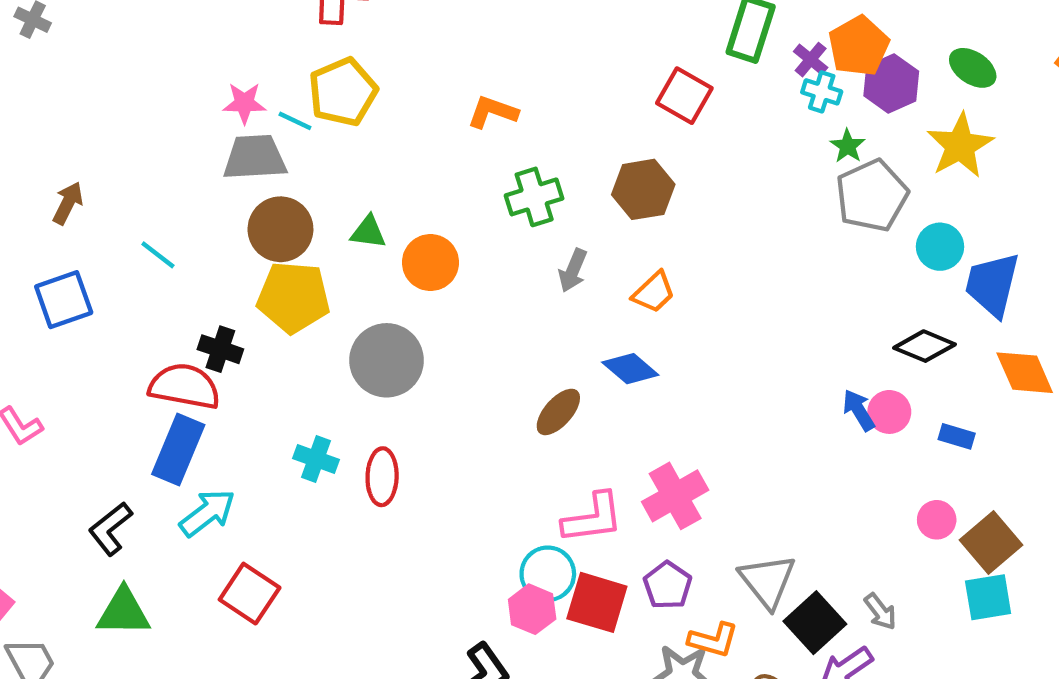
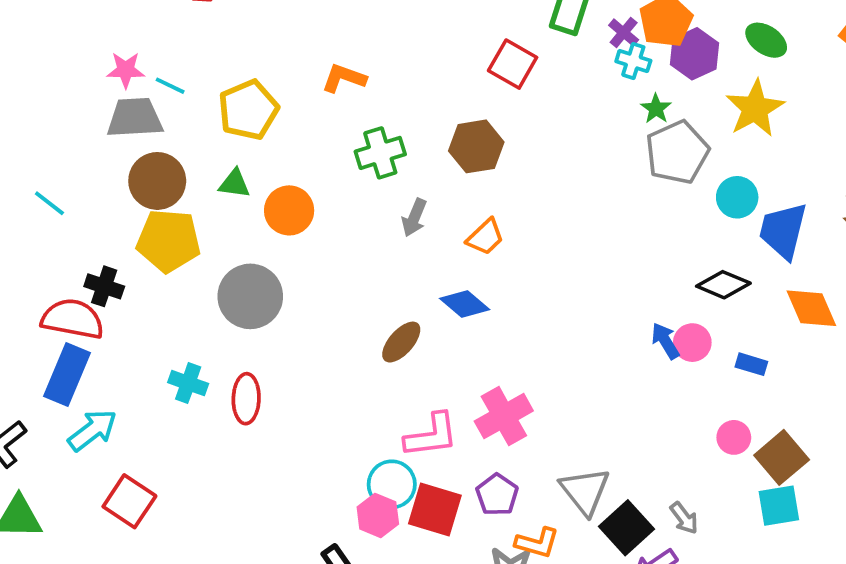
yellow pentagon: (343, 92) -> (248, 110), moved

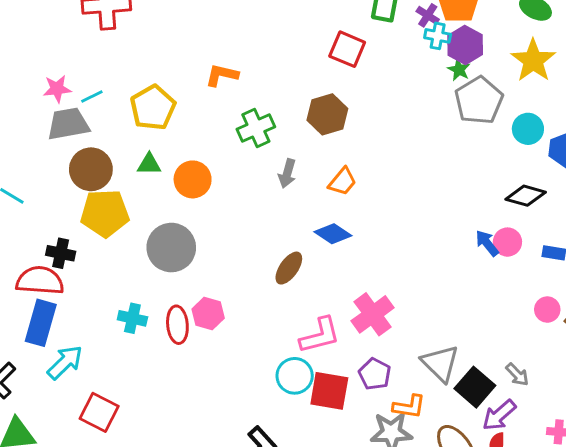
purple hexagon: (694, 54) -> (465, 45), moved
cyan line: (170, 86) -> (92, 97), turned -45
pink hexagon: (378, 515) -> (208, 314), moved

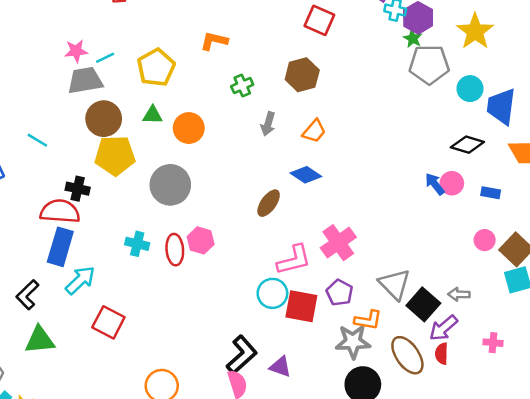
gray pentagon: (479, 100) -> (429, 64), turned 30
green cross: (256, 128) -> (242, 85), size x0.7
gray arrow: (517, 375) -> (459, 294), turned 135

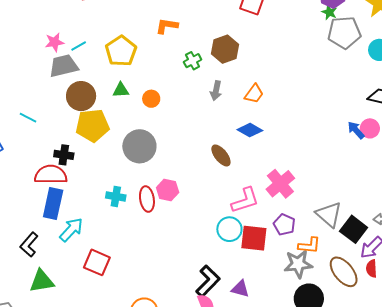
brown hexagon: (302, 75) -> (225, 49), moved
orange circle: (189, 128) -> (151, 99), size x0.7
brown ellipse: (269, 203) -> (221, 155), turned -70

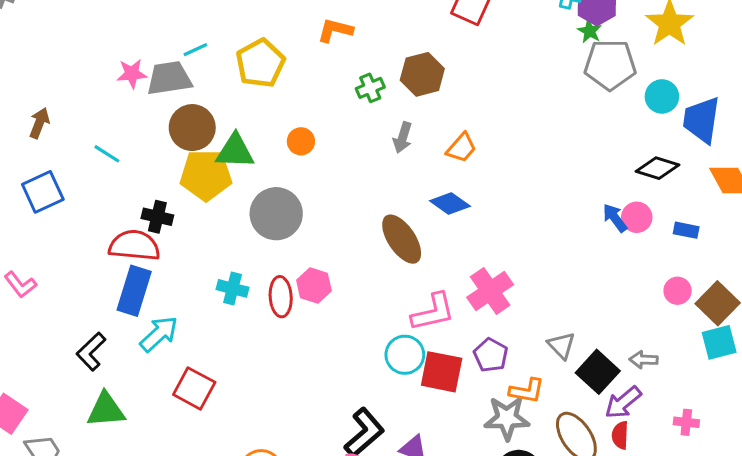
pink star: (54, 42) -> (132, 74), moved
green triangle: (121, 90) -> (235, 151), moved, size x1.5
brown ellipse: (221, 155) -> (402, 239), size x1.4
gray triangle: (329, 214) -> (561, 345), size x0.7

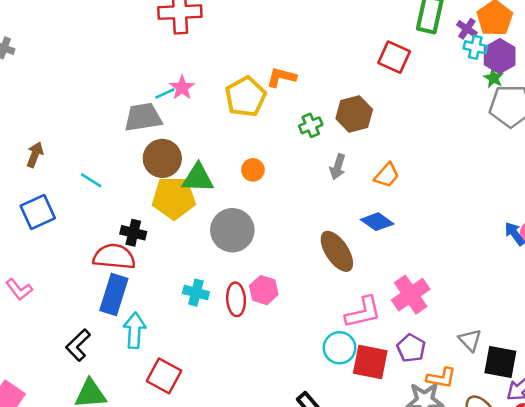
yellow pentagon: (260, 63) -> (245, 97), moved
pink star: (132, 74) -> (182, 88), moved, turned -30
cyan arrow: (159, 334) -> (135, 330), turned -44
black square: (598, 372) -> (500, 362), turned -32

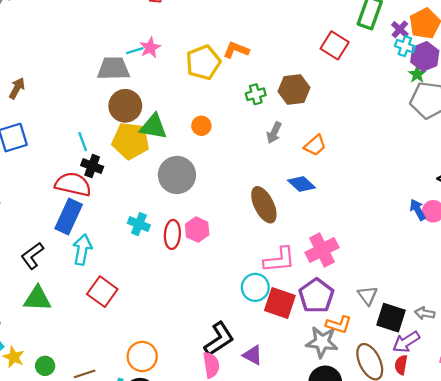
cyan line: (91, 180) -> (83, 142), moved, turned 30
purple pentagon: (411, 348) -> (316, 296), size x1.4

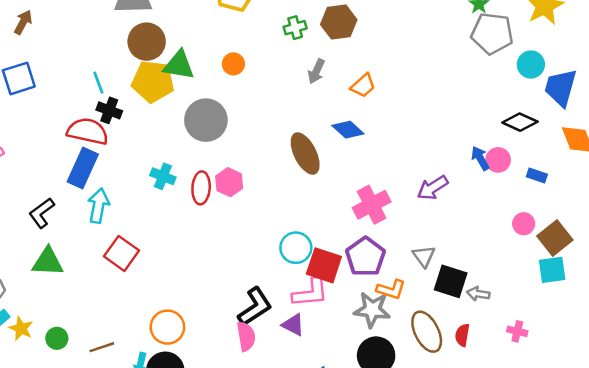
pink L-shape: (279, 260) -> (310, 293), moved
gray arrow: (425, 313) -> (478, 294), moved
purple arrow: (406, 342) -> (433, 188), moved

